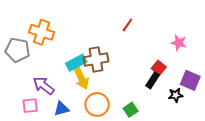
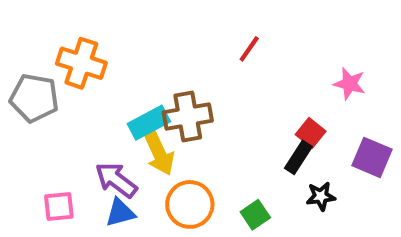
purple arrow: (44, 86) -> (116, 180), moved
black star: (176, 95) -> (321, 196), moved

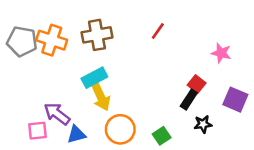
gray pentagon: (34, 98) -> (22, 41), moved
brown cross: (188, 116) -> (97, 35), moved
purple arrow: (116, 180) -> (57, 114), moved

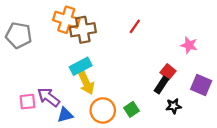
orange cross: (52, 40) -> (66, 20), moved
pink square: (37, 131) -> (28, 102), moved
green square: (162, 136) -> (131, 109), moved

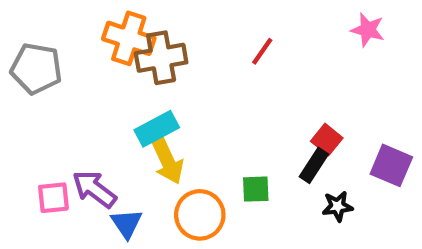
pink star: (189, 45) -> (368, 30), moved
green square: (131, 109) -> (256, 189), moved, turned 32
blue triangle: (65, 115) -> (127, 224), turned -49

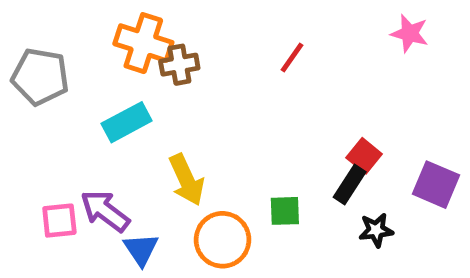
brown cross: (161, 58) -> (179, 65), size x0.7
cyan rectangle: (157, 129) -> (127, 122), moved

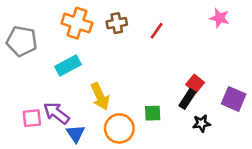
brown cross: (179, 65) -> (117, 23), moved

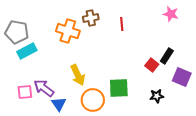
orange cross: (77, 23) -> (68, 31), moved
red line: (157, 31) -> (122, 24), turned -40
cyan rectangle: (68, 66) -> (27, 51), moved
black rectangle: (187, 99) -> (167, 56), moved
green square: (153, 113) -> (119, 88), size x1.5

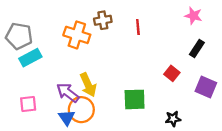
black rectangle: (167, 56) -> (197, 49), moved
purple arrow: (44, 88) -> (68, 93), moved
black star: (157, 96) -> (173, 119), moved
orange circle: (93, 100) -> (81, 110), moved

